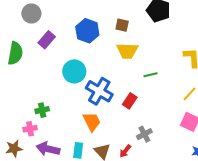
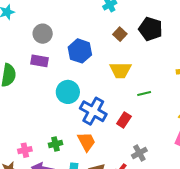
gray circle: (31, 14) -> (43, 34), moved
brown square: (122, 25) -> (120, 34), moved, turned 32
purple rectangle: (47, 40) -> (40, 61), turned 60
green cross: (42, 110) -> (56, 144), moved

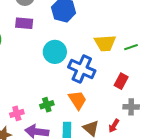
yellow trapezoid: (120, 70) -> (105, 43), moved
red rectangle: (124, 120) -> (121, 81), moved
gray cross: (139, 153) -> (131, 107), turned 35

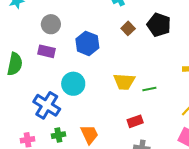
blue cross: (82, 69) -> (47, 105), moved
red rectangle: (121, 81) -> (135, 121), turned 35

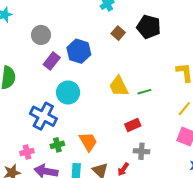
purple rectangle: (47, 51) -> (52, 61), moved, turned -60
yellow trapezoid: (124, 82) -> (119, 86), turned 65

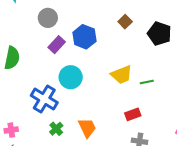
black pentagon: (149, 27) -> (159, 34), moved
yellow trapezoid: (119, 86) -> (122, 75), turned -90
green cross: (57, 145) -> (56, 129), turned -32
pink cross: (27, 152) -> (11, 130), moved

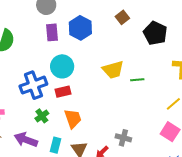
purple rectangle: (57, 45) -> (52, 32), turned -54
blue cross: (44, 99) -> (33, 85), turned 32
red rectangle: (133, 114) -> (63, 92), moved

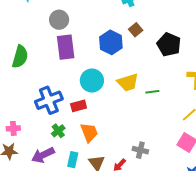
blue hexagon: (80, 28) -> (111, 42), moved
purple rectangle: (52, 32) -> (66, 47), size x1.4
cyan circle: (62, 66) -> (92, 81), moved
purple arrow: (26, 140) -> (43, 155), turned -45

